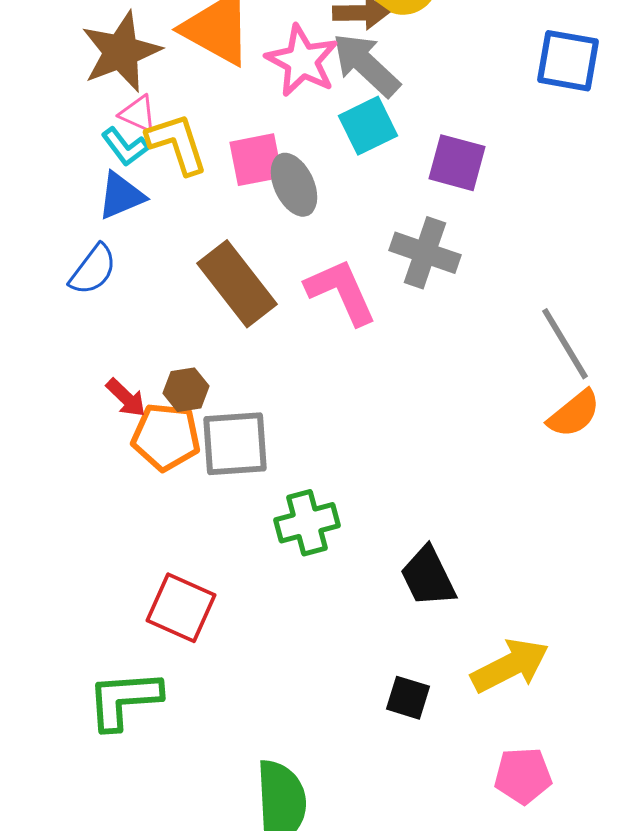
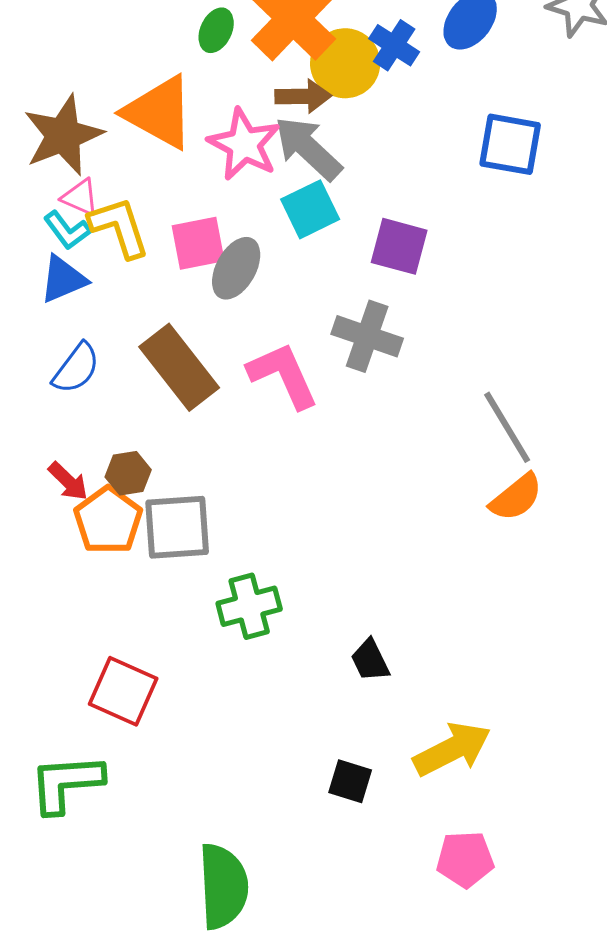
gray ellipse: (294, 185) -> (236, 268), turned 54
blue semicircle: (93, 270) -> (76, 368), moved
orange pentagon: (166, 437) -> (108, 520), turned 30
black trapezoid: (428, 577) -> (370, 660), size x0.7

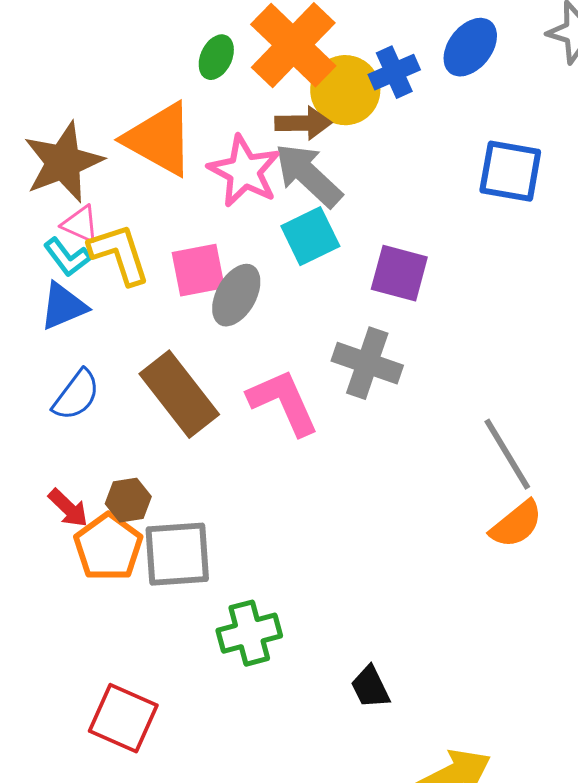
blue cross: (394, 45) -> (394, 72), turned 33

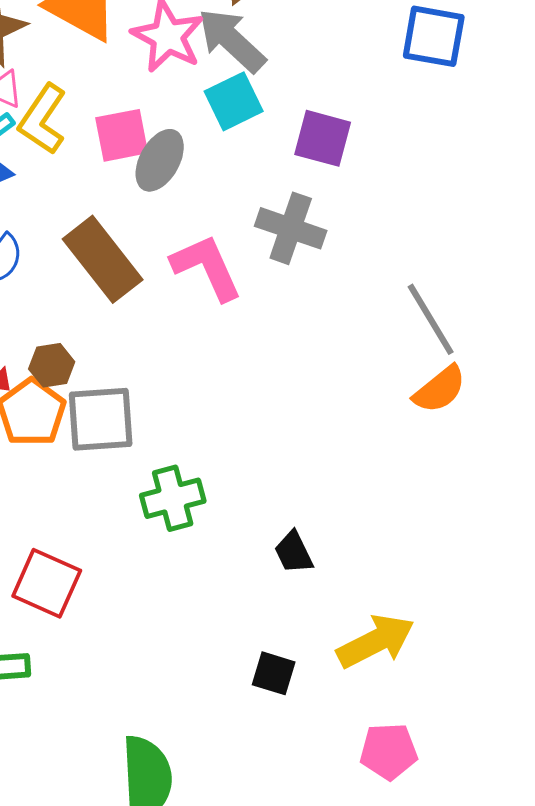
yellow L-shape: (119, 254) -> (43, 119), turned -128

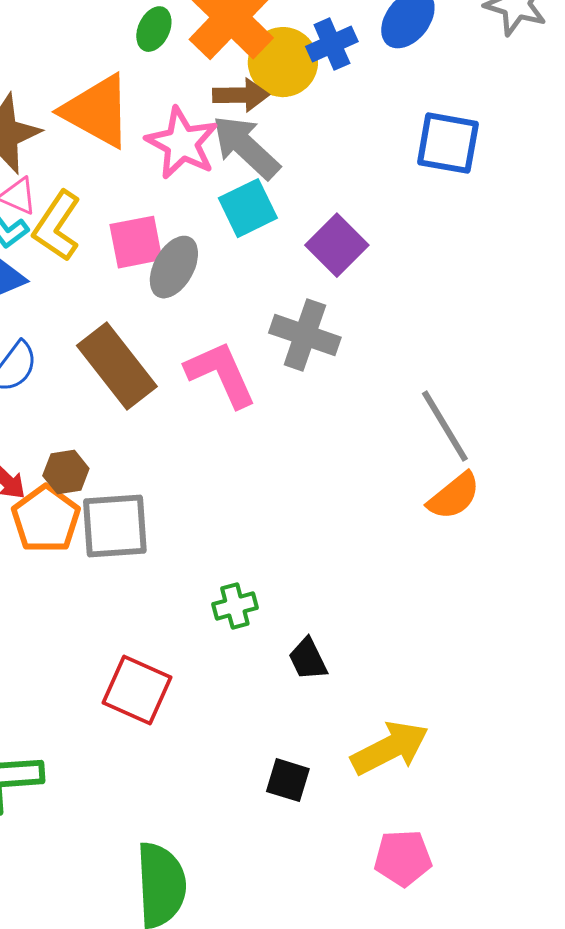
purple square: (323, 138) -> (337, 245), turned 30
green cross: (173, 498) -> (235, 606), moved, size x0.7
red square: (47, 583) -> (137, 690), moved

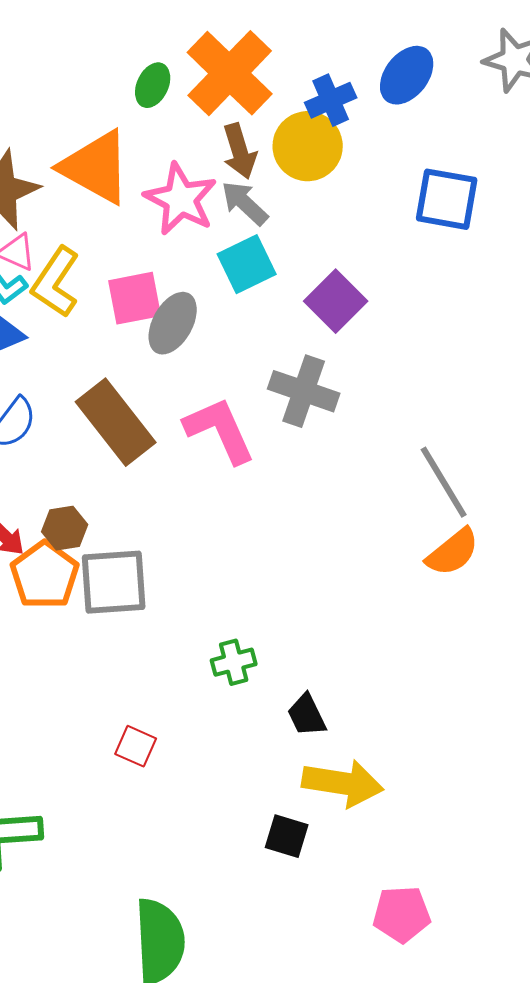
yellow circle: (283, 62) -> (308, 146), moved
brown arrow: (241, 95) -> (240, 151), turned 74
gray arrow: (246, 147) -> (245, 203), size x0.7
red square: (137, 690) -> (136, 746), size x0.6
yellow arrow: (390, 748) -> (343, 783), moved, turned 36

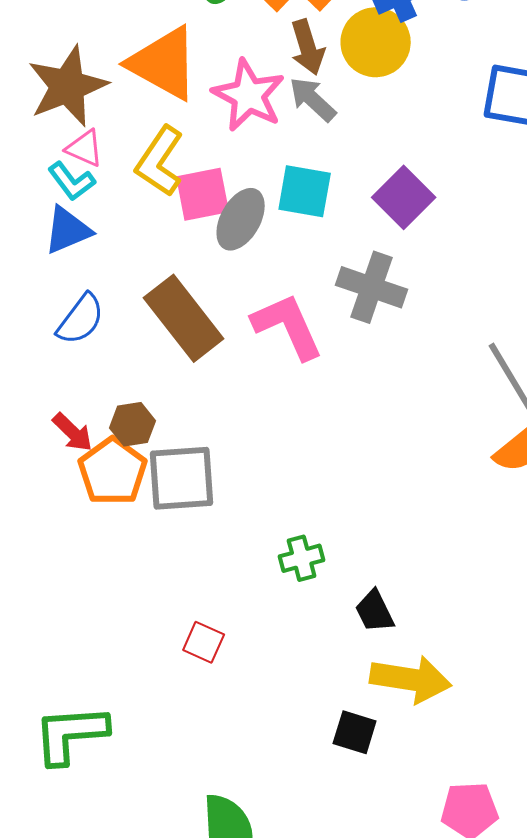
cyan square: (247, 264) -> (305, 191), moved, turned 36
yellow L-shape: (56, 282) -> (160, 161), moved

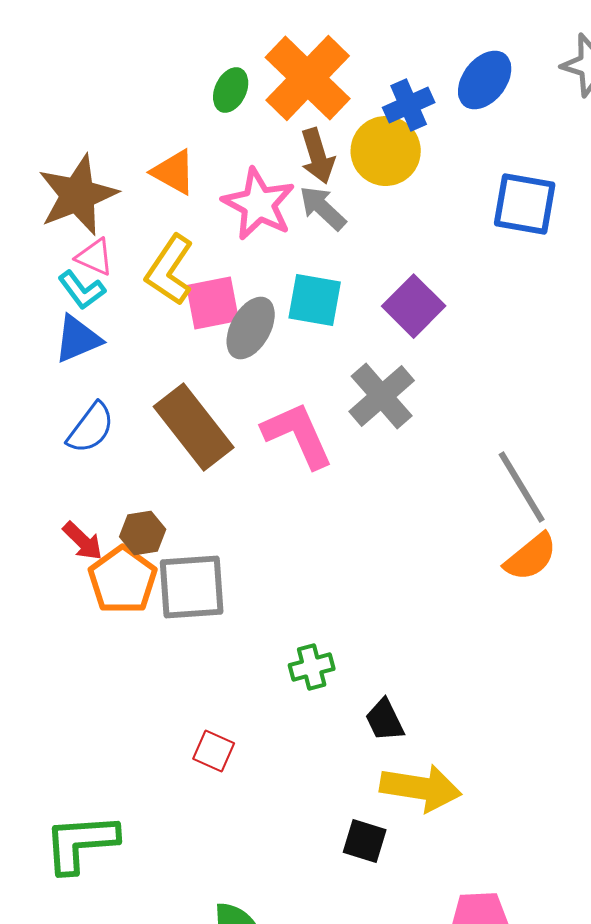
orange triangle: (164, 63) -> (174, 172), size x0.6
gray cross: (372, 287) -> (382, 396), turned 30

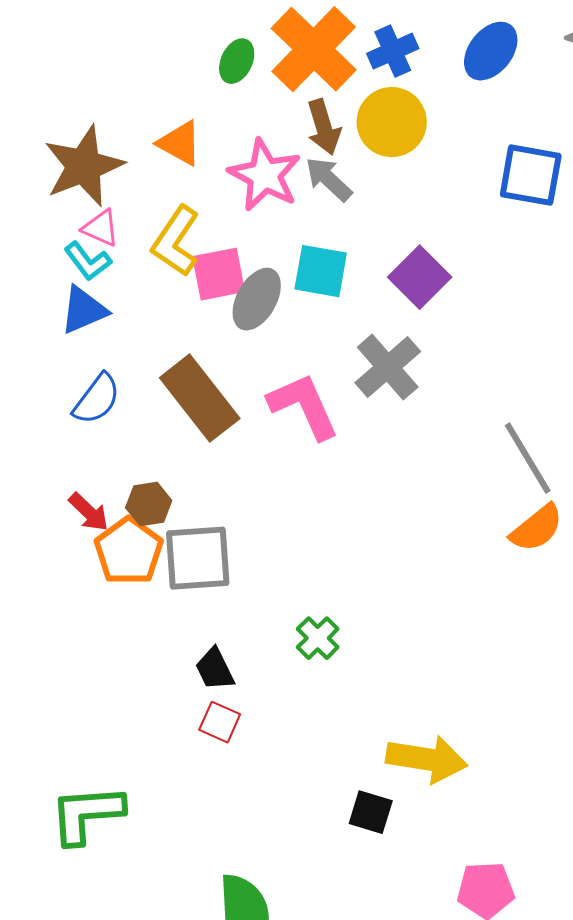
blue cross: (409, 105) -> (393, 51), moved
green cross: (312, 667) -> (318, 638), turned -30
black trapezoid: (385, 720) -> (215, 669), moved

